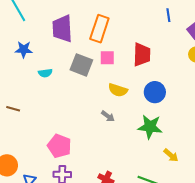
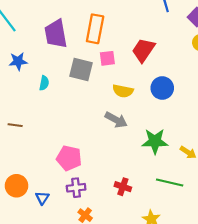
red trapezoid: (142, 54) -> (143, 50), turned -140
cyan semicircle: (45, 73) -> (44, 83), turned -64
gray arrow: (108, 116) -> (116, 120), size x1.5
green star: (150, 127) -> (155, 141), moved

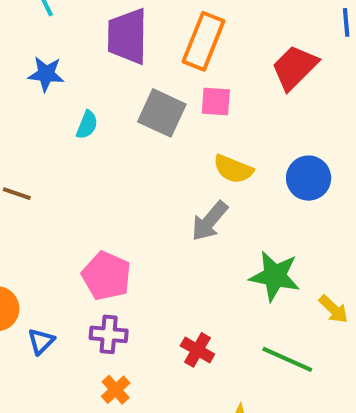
red trapezoid: (143, 50) -> (295, 67), moved
gray arrow: (116, 120) -> (210, 221), turned 90

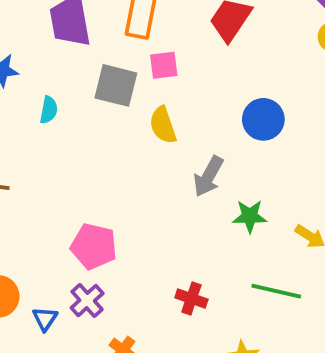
yellow semicircle: (233, 169) -> (163, 125), moved, turned 60
gray arrow: (210, 221) -> (208, 176), moved
green star: (275, 276) -> (250, 216), size x0.7
purple cross: (109, 334) -> (87, 301), moved, turned -36

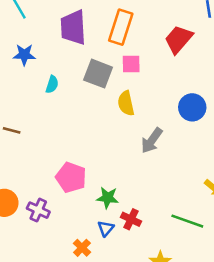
green star: (250, 216) -> (108, 198), moved
purple cross: (87, 301) -> (38, 210), moved, turned -30
blue triangle: (45, 319) -> (106, 228), moved

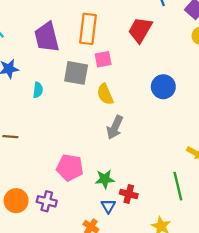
gray arrow: (152, 141) -> (115, 127), moved
green line: (187, 221) -> (178, 186), turned 68

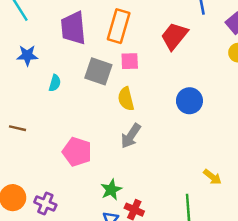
pink pentagon: (70, 168) -> (77, 152), moved
green star: (105, 179) -> (111, 190), turned -30

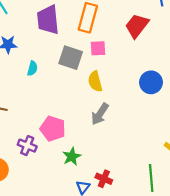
green star: (111, 190) -> (72, 157), moved
purple cross: (45, 204) -> (27, 146), moved

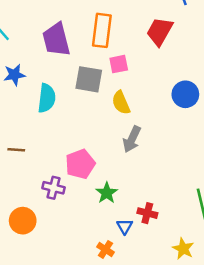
cyan semicircle: (32, 68) -> (47, 98), size x1.6
pink pentagon: (53, 129) -> (80, 164), turned -30

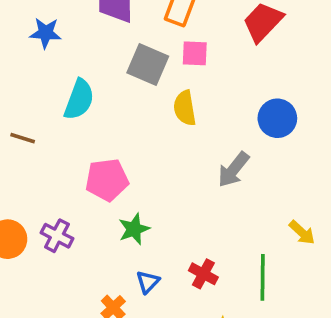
cyan semicircle: (47, 98) -> (79, 99), moved
gray arrow: (132, 139) -> (233, 170), moved
purple cross: (53, 188) -> (57, 236), moved
red cross: (147, 213) -> (203, 274), moved

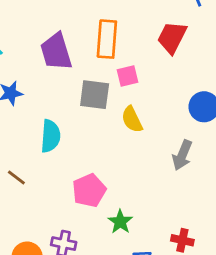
brown line: (23, 138) -> (16, 178), turned 36

